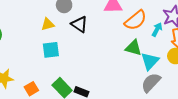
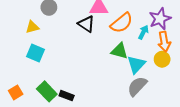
black triangle: (79, 24) -> (86, 24), moved
cyan square: (51, 50) -> (35, 53), turned 30

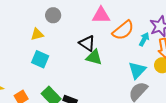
black triangle: (86, 24) -> (87, 43), moved
green triangle: (120, 51) -> (94, 57), moved

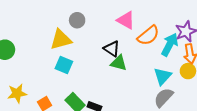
pink triangle: (101, 15) -> (126, 20), turned 30
yellow triangle: (37, 34) -> (61, 40), size x1.6
cyan arrow: (144, 39) -> (170, 45), size x1.6

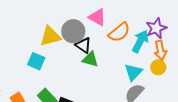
gray circle: (77, 20) -> (73, 31), moved, size x1.5
yellow triangle: (61, 40) -> (50, 36), moved

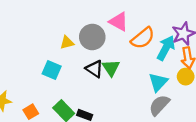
yellow triangle: (50, 36) -> (67, 43), size x0.6
black triangle: (83, 45) -> (94, 69), moved
green triangle: (90, 59) -> (111, 68), turned 42

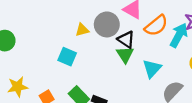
black triangle: (94, 69) -> (126, 40), moved
cyan triangle: (158, 82) -> (152, 69), moved

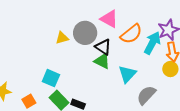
green triangle: (125, 55) -> (102, 61), turned -30
cyan square: (67, 57) -> (51, 78), moved

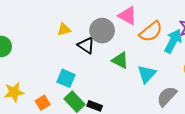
yellow triangle: (62, 38) -> (64, 29), moved
black triangle: (103, 47) -> (86, 45), moved

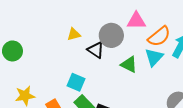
pink triangle: (128, 16) -> (136, 21), turned -30
cyan triangle: (147, 74) -> (154, 57), moved

